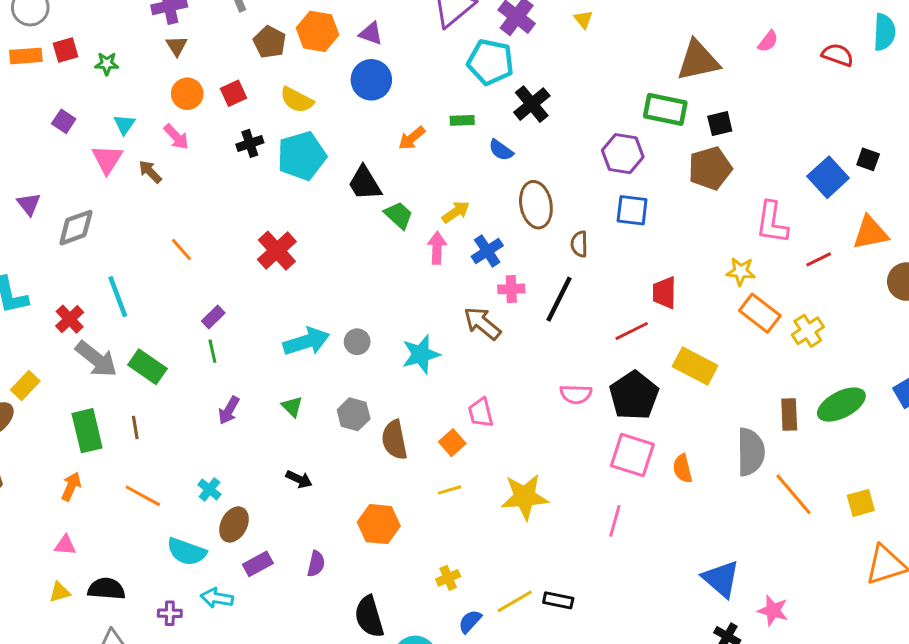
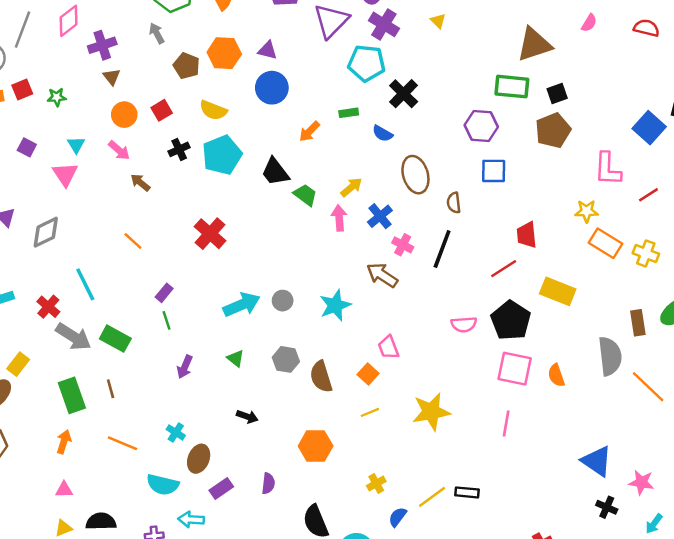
brown arrow: (150, 172) -> (140, 183), moved
pink cross: (511, 289) -> (403, 245), turned 36
yellow cross: (808, 331) -> (646, 253), turned -30

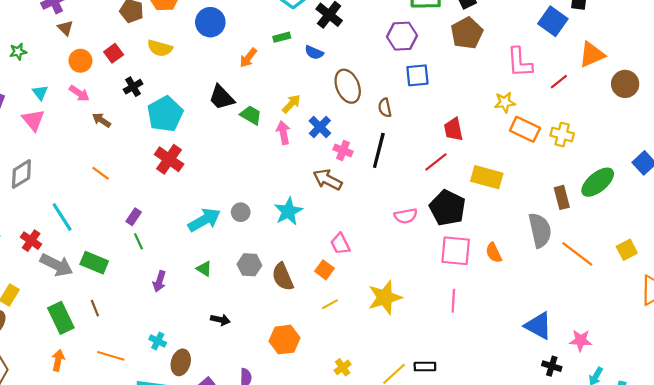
cyan pentagon: (222, 155) -> (165, 114), moved

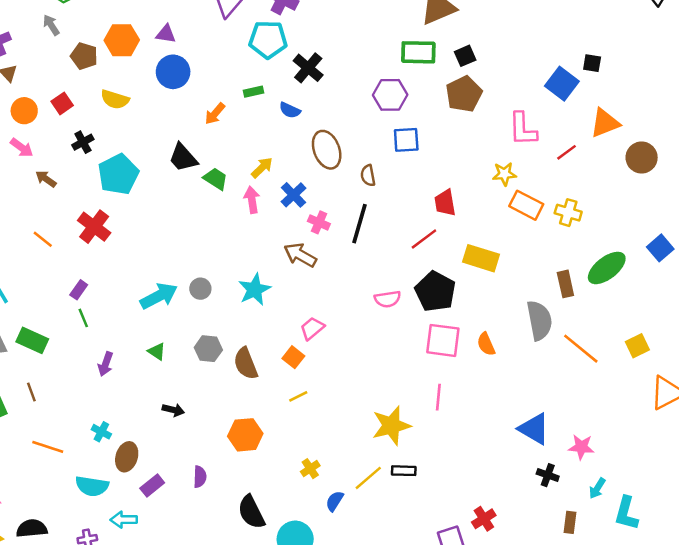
red cross: (169, 159) -> (94, 227), moved
pink trapezoid: (340, 244) -> (312, 328), turned 75
yellow star: (385, 297) -> (391, 426), moved

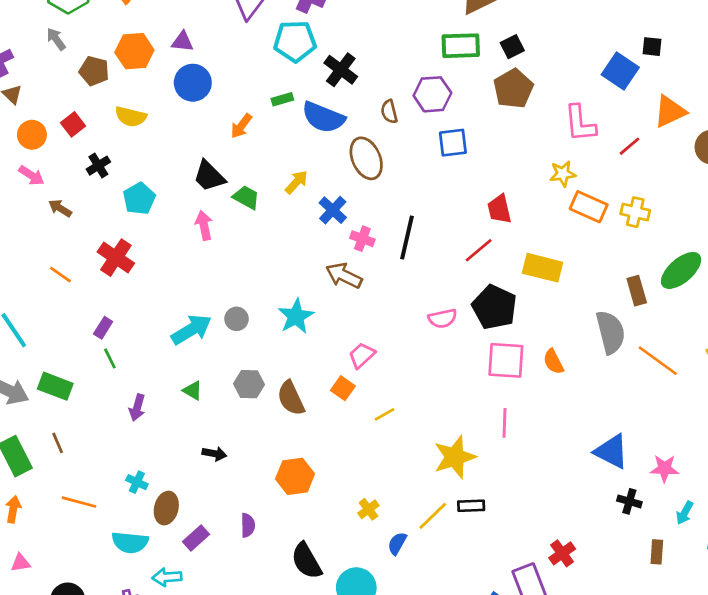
blue semicircle: (290, 110) -> (323, 117), size x1.8
cyan pentagon: (118, 174) -> (139, 199), size x0.7
brown semicircle: (368, 175) -> (389, 112), moved
pink arrow: (252, 200) -> (204, 225), moved
yellow line: (298, 396) -> (385, 414), moved

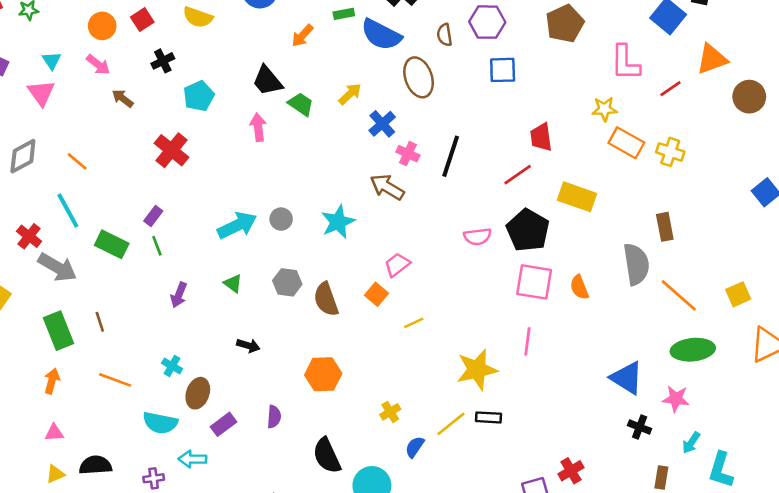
green ellipse: (681, 270) -> (693, 350), moved, turned 30
orange line: (60, 275) -> (77, 161), moved
green rectangle: (55, 386) -> (112, 244), moved

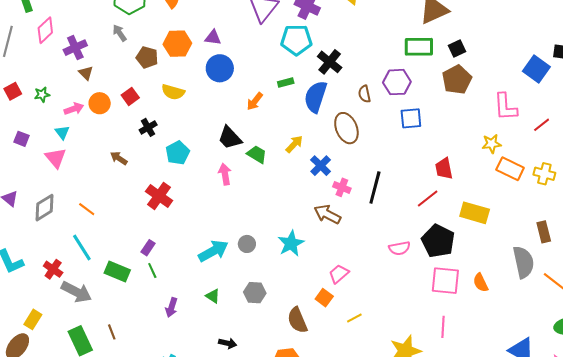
blue semicircle: (381, 35) -> (316, 97), turned 84
pink arrow: (98, 65) -> (74, 109), moved, turned -54
brown semicircle: (326, 299) -> (297, 320), moved

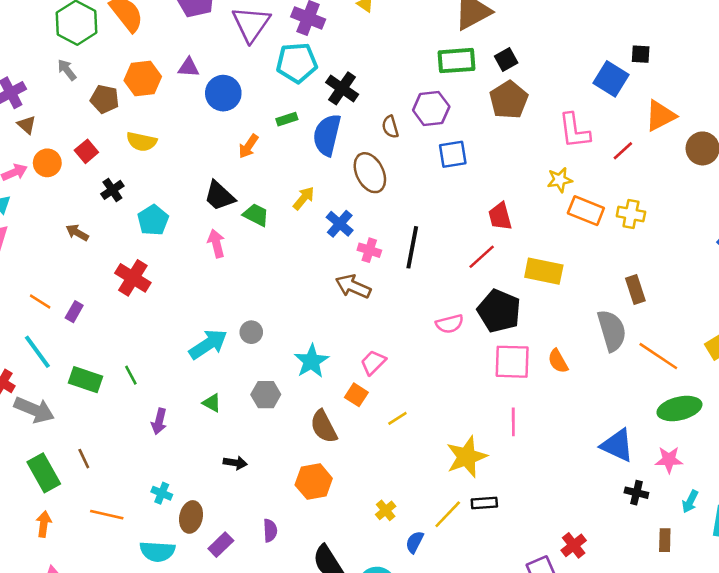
blue circle: (220, 68) -> (223, 93), moved
cyan star: (291, 243) -> (311, 361), moved
purple rectangle: (148, 248) -> (74, 312), moved

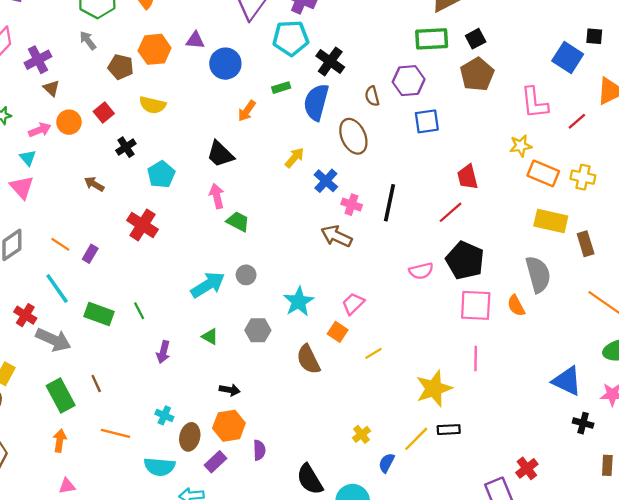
green trapezoid: (256, 215) -> (238, 222), moved
yellow rectangle: (544, 271) -> (551, 221), moved
gray semicircle: (612, 331) -> (538, 274), moved
orange hexagon: (314, 482) -> (229, 426), moved

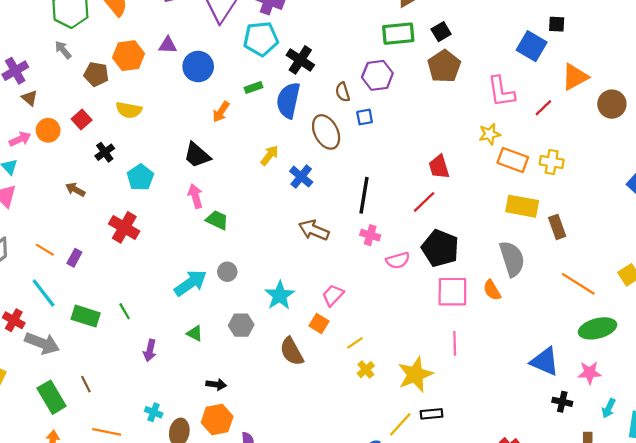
blue square: (427, 121) -> (365, 117), moved, size x0.7
pink cross: (352, 205) -> (370, 235), moved
yellow cross: (362, 434) -> (366, 370), moved

